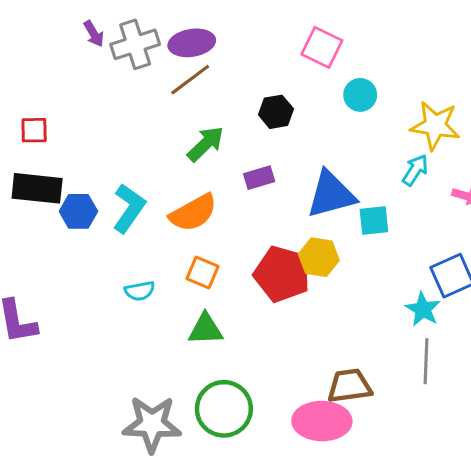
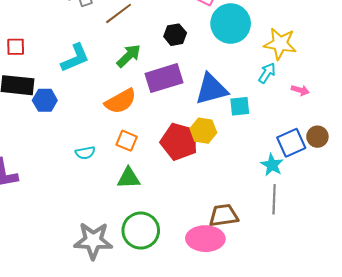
cyan circle: (360, 95) -> (231, 24), size x1.8
purple rectangle: (259, 178) -> (164, 78), size x1.8
cyan L-shape: (129, 208) -> (75, 58), moved, turned 32

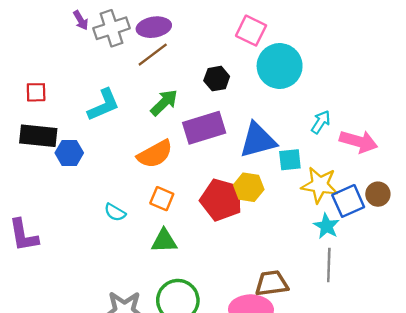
yellow star: (280, 44) -> (320, 185), moved
pink arrow: (300, 90) -> (358, 141), size x1.8
cyan semicircle: (85, 153) -> (115, 212), turned 42

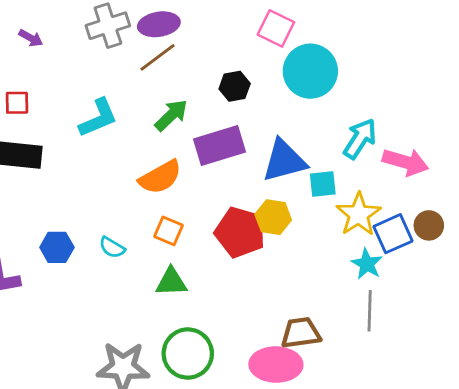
purple arrow: (81, 20) -> (31, 38), moved, turned -30
cyan arrow: (321, 122) -> (360, 139), size x1.4
blue hexagon: (69, 153) -> (57, 247), moved
yellow star: (320, 185) -> (359, 214), turned 30

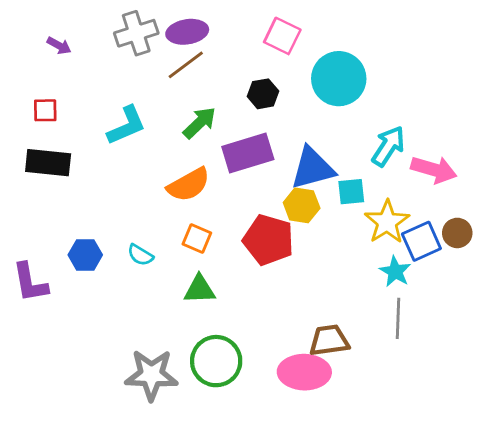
pink square: (276, 28) -> (282, 36), moved
yellow hexagon: (273, 217) -> (302, 205), moved

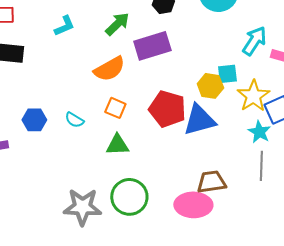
cyan L-shape: (127, 125) -> (64, 26), size x0.7
blue triangle: (313, 168) -> (199, 120), moved
yellow hexagon: (302, 205) -> (210, 86), moved

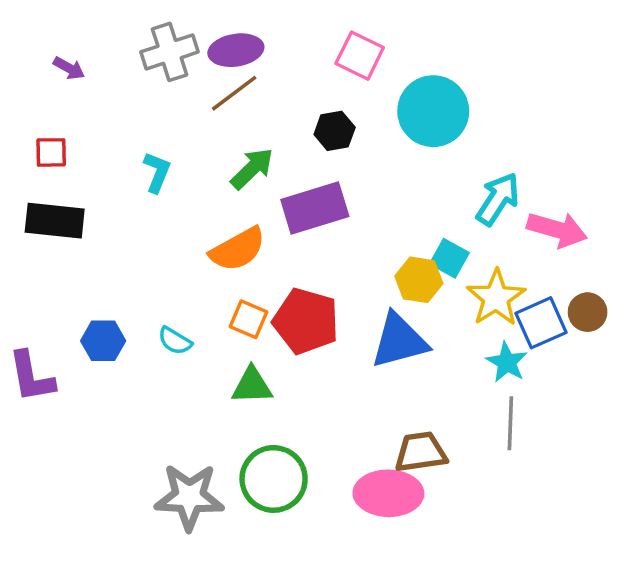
cyan L-shape: (64, 26) -> (157, 172), turned -45
cyan square: (227, 74) -> (449, 258), turned 35
red pentagon: (167, 109) -> (306, 321), moved

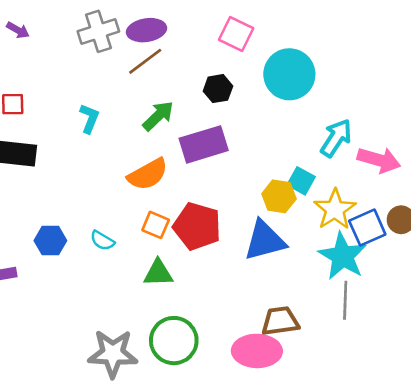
purple arrow: (69, 68) -> (18, 30), moved
cyan star: (507, 362) -> (343, 256), size x1.6

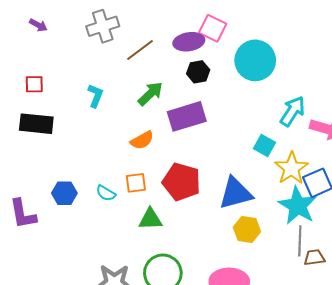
purple ellipse: (146, 30) -> (189, 42), moved
orange semicircle: (148, 174) -> (142, 140), size x0.7
yellow hexagon: (279, 196) -> (247, 229), moved
orange square: (156, 225) -> (136, 183), moved, turned -30
brown trapezoid: (280, 321) -> (314, 258), moved, size x0.7

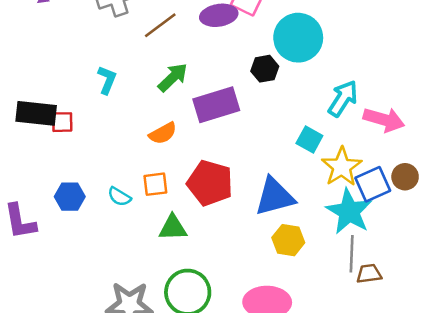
black hexagon: (198, 72) -> (265, 69), moved
red square: (34, 84) -> (62, 122), moved

